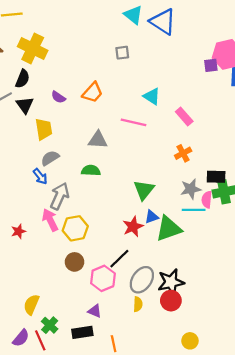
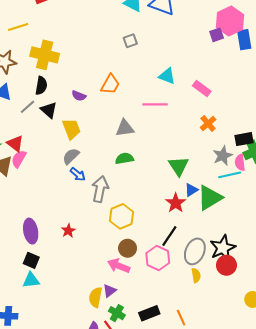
gray semicircle: (50, 158) -> (71, 156), moved
pink arrow: (50, 220) -> (119, 266), moved, turned -30
purple triangle: (95, 311) -> (109, 291), moved, turned -48

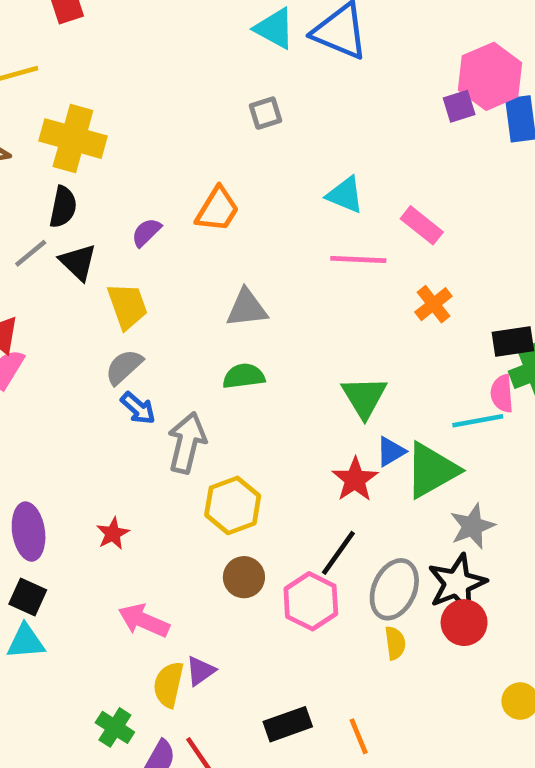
purple semicircle: (79, 96) -> (146, 232), turned 112
pink line: (155, 104) -> (358, 260), moved
gray star: (223, 156) -> (472, 526), moved
pink arrow: (119, 266) -> (144, 621), moved
green cross: (117, 313) -> (115, 727), moved

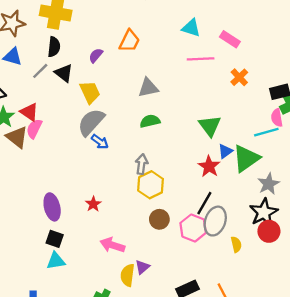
gray semicircle: (124, 367) -> (91, 122), size x1.5
gray arrow: (187, 443) -> (142, 164), moved, size x0.7
gray ellipse: (394, 589) -> (215, 221), moved

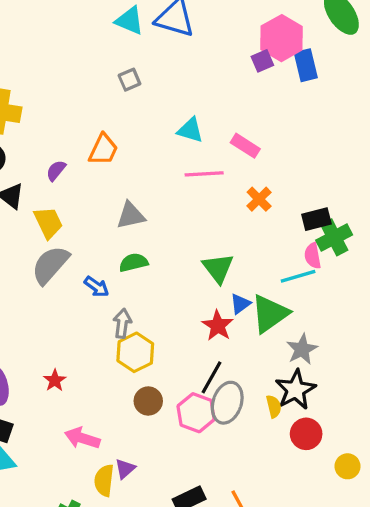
blue arrow: (100, 142) -> (97, 287), moved
red circle: (269, 231) -> (306, 434), moved
yellow semicircle: (236, 244) -> (274, 406), moved

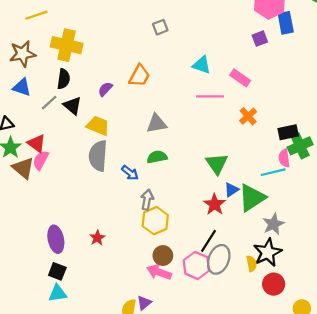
purple square: (262, 61) -> (260, 39), moved
yellow trapezoid: (48, 223) -> (98, 126), turned -45
gray semicircle: (50, 265) -> (98, 156), turned -40
pink arrow: (82, 438) -> (159, 272), moved

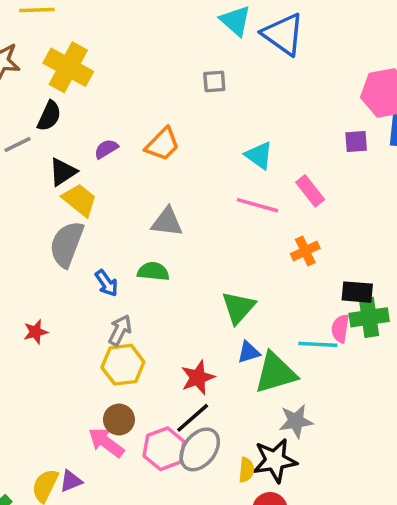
black triangle: (72, 106) -> (63, 172), moved, turned 30
red star: (215, 204) -> (198, 377), moved
red star: (97, 238) -> (36, 332), moved

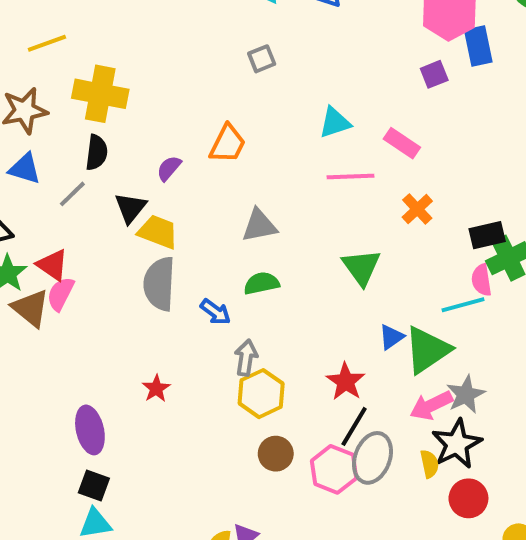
cyan triangle: (259, 155) -> (335, 123), turned -36
green triangle: (238, 307) -> (361, 267), moved
pink arrow: (106, 442) -> (431, 405), moved, turned -45

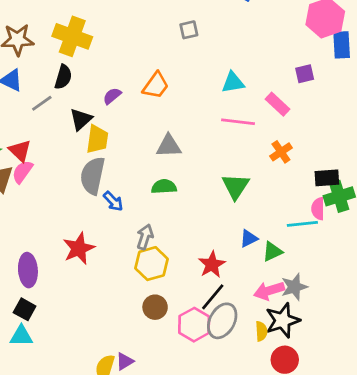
purple square: (434, 74) -> (305, 74), moved
yellow trapezoid: (158, 232) -> (97, 139), turned 68
blue arrow: (215, 312) -> (113, 201), moved
green triangle: (427, 350) -> (272, 251), size x0.6
red star: (156, 388) -> (79, 248), size x1.6

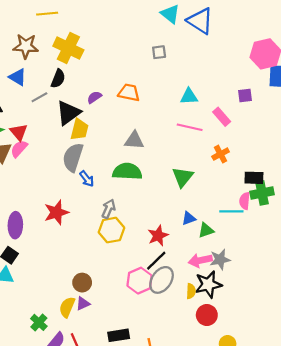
orange trapezoid: (156, 85) -> (129, 93), turned -120
black triangle: (81, 119) -> (68, 113), size x1.4
green semicircle: (164, 187) -> (127, 171), size x1.5
brown circle: (155, 307) -> (82, 283), moved

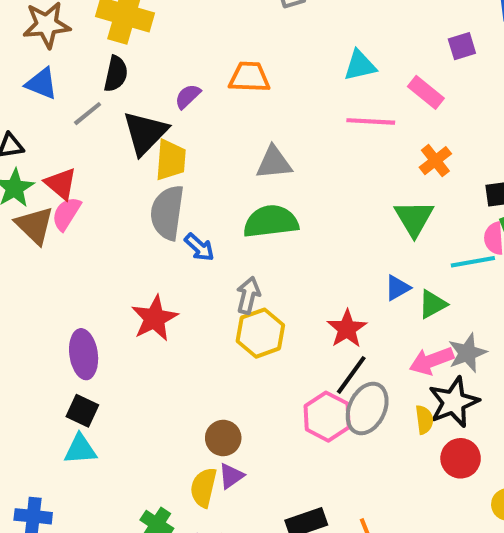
green triangle: (183, 177) -> (414, 218), moved

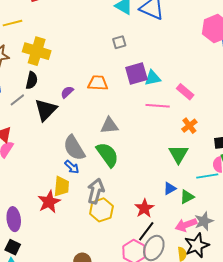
purple square: (462, 46) -> (136, 74), moved, size x1.6
yellow trapezoid: (171, 160) -> (62, 186), moved
gray semicircle: (167, 213) -> (74, 148), moved, turned -40
green semicircle: (271, 221) -> (107, 155), turned 60
gray arrow: (248, 295) -> (96, 191), size x1.4

